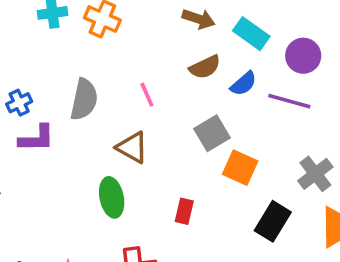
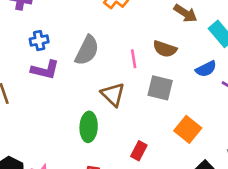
brown semicircle: (205, 67) -> (165, 49), moved, turned 30
gray square: (212, 133) -> (160, 88), moved, turned 30

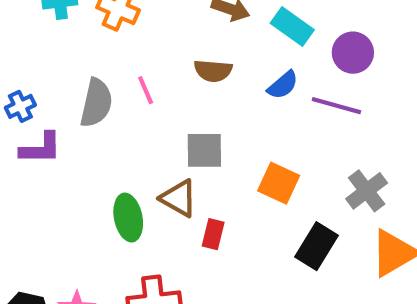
pink line: (134, 59) -> (146, 90), moved
gray square: (160, 88) -> (204, 150), moved
brown triangle: (113, 94) -> (179, 198), moved

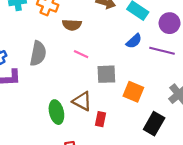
brown semicircle: (213, 71) -> (72, 25), moved
pink line: (146, 90) -> (81, 54), moved, turned -40
gray square: (204, 150) -> (106, 74), moved

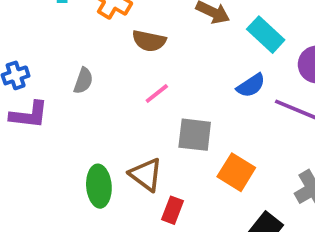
gray semicircle: (38, 53) -> (83, 81), size x0.6
pink line: (81, 54) -> (157, 94), turned -72

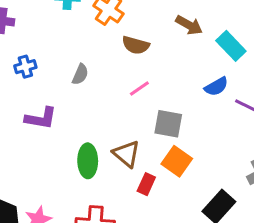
purple L-shape: (29, 115) -> (41, 118), moved
orange square: (236, 172) -> (177, 161), moved

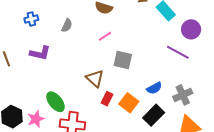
blue semicircle: (216, 87) -> (154, 88), moved
green ellipse: (88, 161) -> (56, 102), moved, turned -40
orange square: (177, 161) -> (129, 103), moved

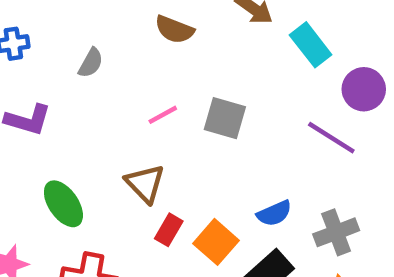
pink line: (105, 36) -> (163, 115), moved
gray square: (123, 60) -> (225, 118), moved
green ellipse: (56, 102) -> (63, 204), moved

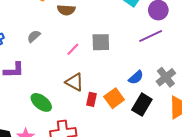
gray semicircle: (91, 63) -> (34, 36), turned -144
purple line: (331, 138) -> (151, 36), turned -40
orange square: (216, 242) -> (114, 98), turned 30

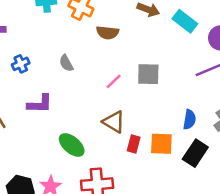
gray semicircle: (34, 36) -> (66, 63), turned -80
blue semicircle: (136, 77) -> (189, 120), turned -42
orange square: (114, 98) -> (161, 144), turned 36

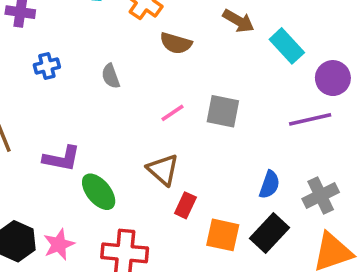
purple L-shape: (40, 104) -> (62, 159), moved
orange square: (161, 144) -> (223, 235), moved

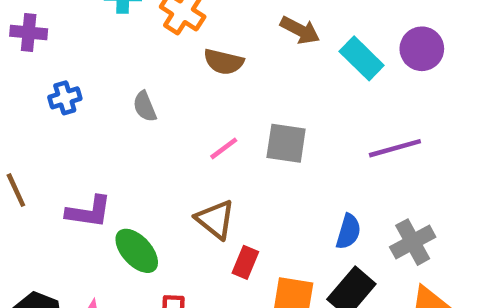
purple circle: (333, 78) -> (422, 49), moved

